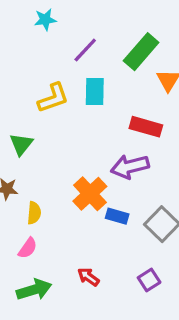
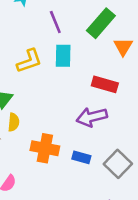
purple line: (85, 50) -> (55, 22), turned -65
orange cross: (90, 194) -> (45, 148), moved, turned -36
yellow semicircle: (34, 213) -> (14, 122), moved

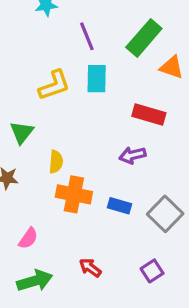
orange triangle: (123, 47) -> (172, 67), turned -42
purple arrow: (92, 117) -> (133, 155), size x0.7
yellow semicircle: (14, 122) -> (56, 162), moved

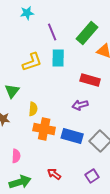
blue rectangle: (119, 206) -> (72, 136), size x1.5
pink semicircle: (28, 238) -> (16, 156), turned -32

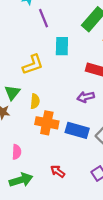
purple line: (52, 32) -> (44, 18), moved
yellow L-shape: (32, 62) -> (33, 65), moved
green triangle: (12, 91) -> (12, 93), moved

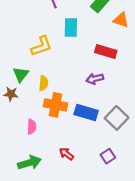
pink semicircle: (17, 152) -> (32, 127), moved

